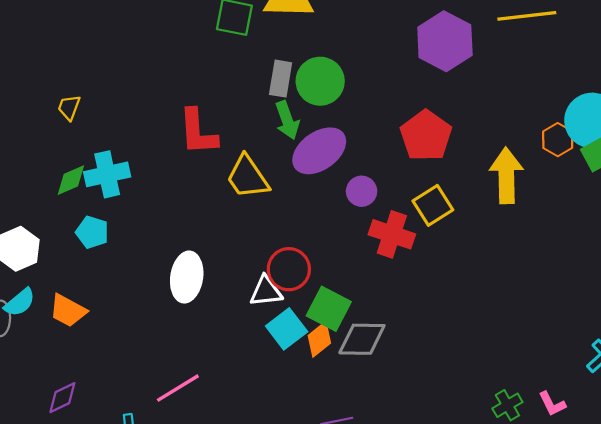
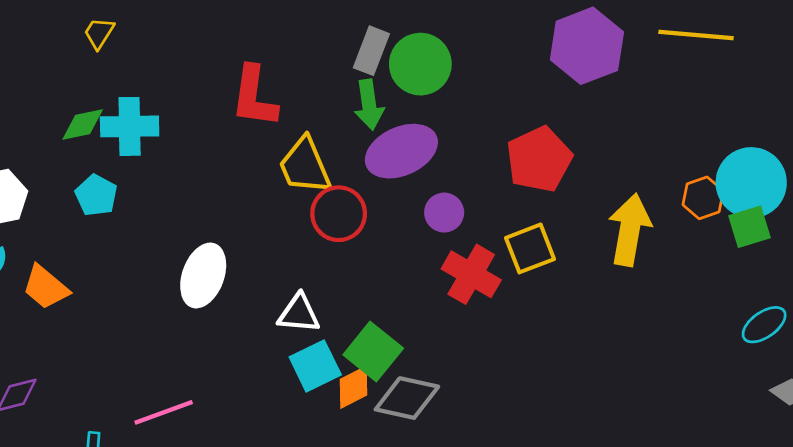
red circle: (289, 269) -> (339, 214), moved

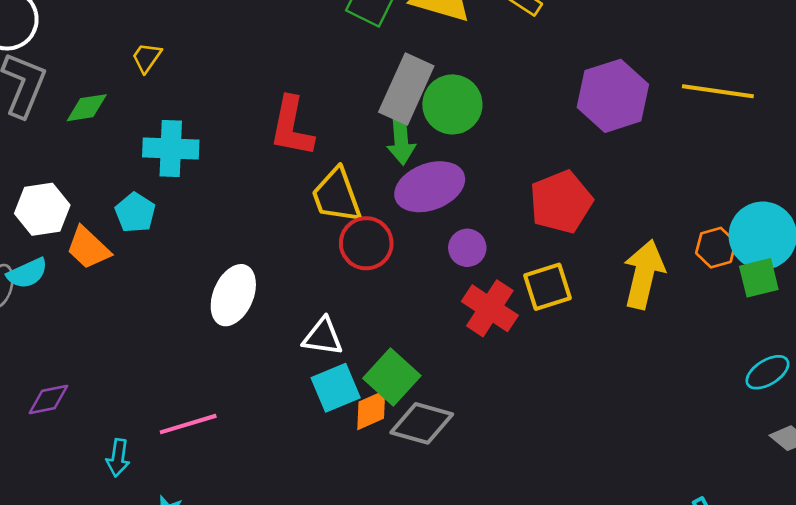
gray rectangle: (371, 51) -> (406, 89), size x1.5
green diamond: (83, 125) -> (87, 108), moved
orange trapezoid: (46, 287) -> (88, 248), moved

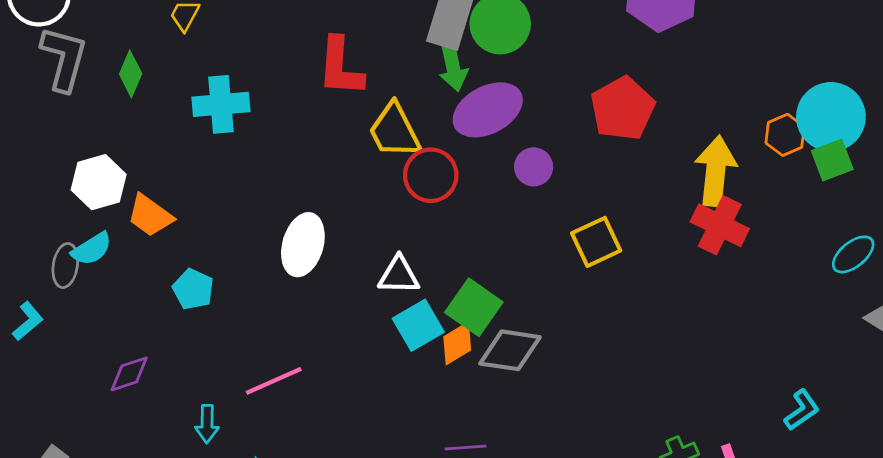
green diamond: (87, 108) -> (131, 74), turned -51
cyan pentagon: (135, 213) -> (193, 289), moved
yellow square: (548, 287) -> (596, 242), moved
red cross: (490, 308) -> (720, 225), moved

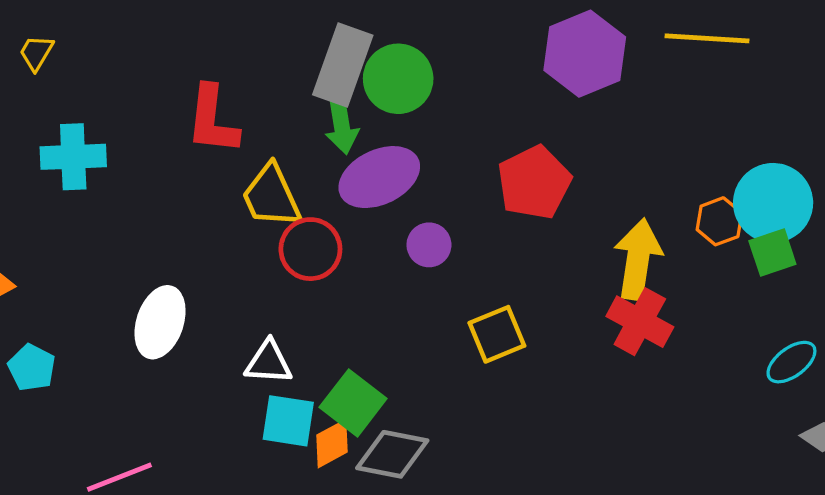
cyan square: (418, 325) -> (288, 421), turned 36

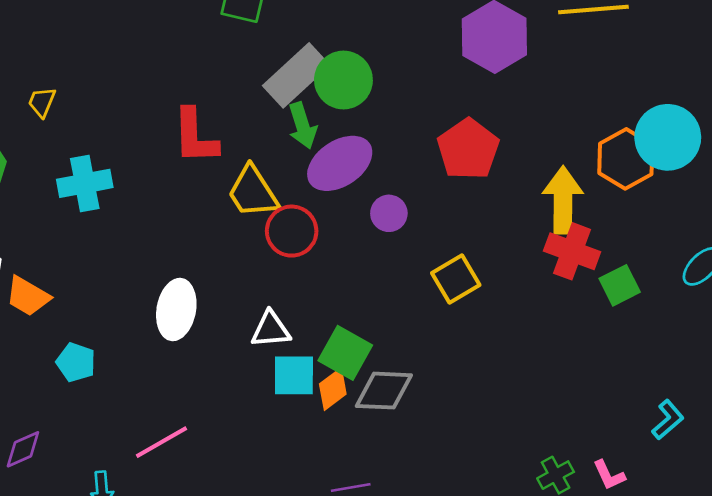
gray rectangle: (343, 65) -> (296, 75), turned 36
orange hexagon: (719, 221) -> (626, 159), size x1.5
green square: (772, 252) -> (620, 285), moved

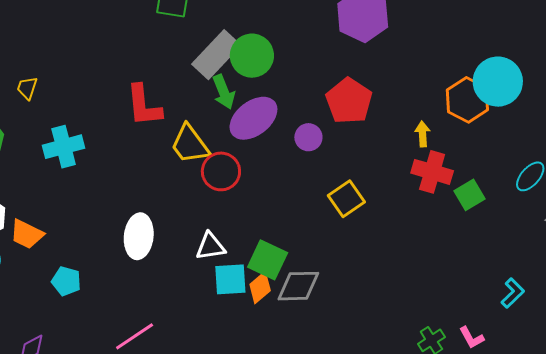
yellow arrow: (563, 200) -> (423, 134), size x0.5
purple circle: (389, 213) -> (308, 137), moved

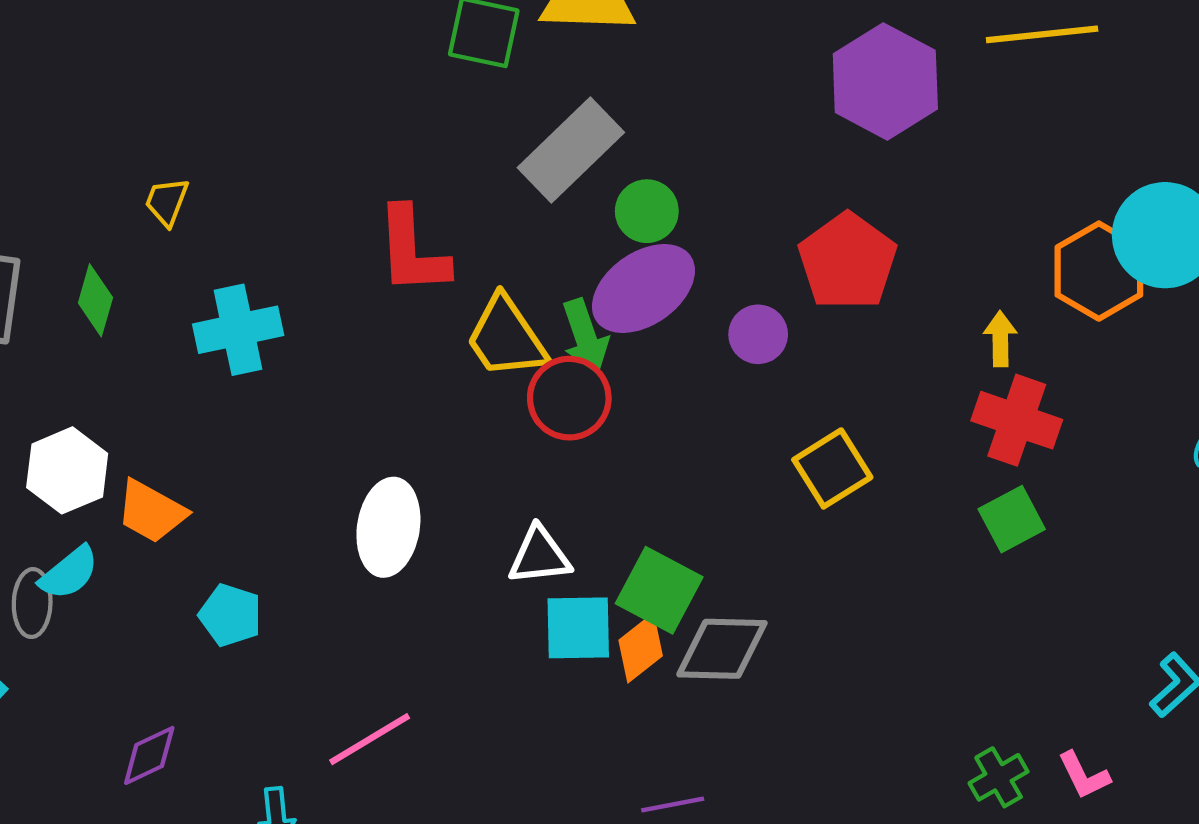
green circle: (252, 56) -> (647, 211), moved, size x0.7
green arrow: (224, 92) -> (585, 336), moved
green square: (469, 195) -> (1012, 519), moved

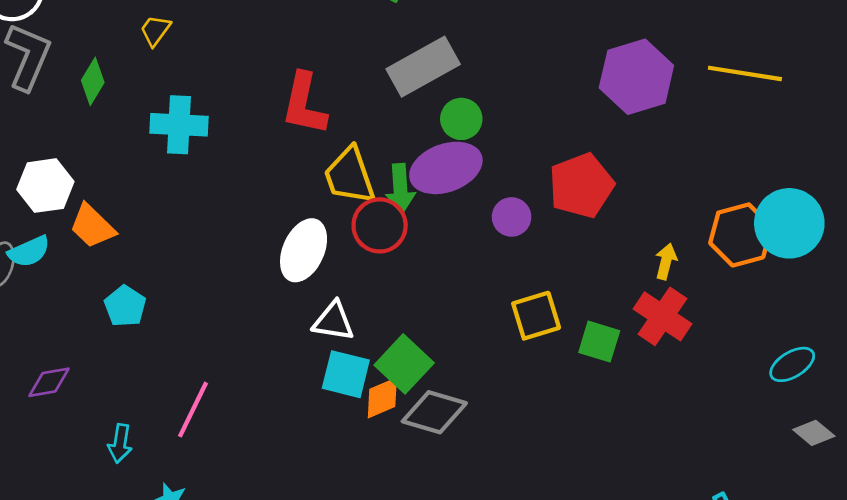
green square: (1012, 519) -> (599, 342), moved, turned 30
white ellipse: (388, 527) -> (304, 250), moved
pink line: (370, 739) -> (193, 410), turned -48

